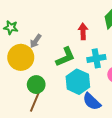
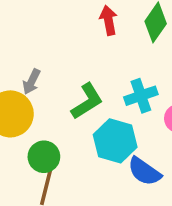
red arrow: (83, 31) -> (108, 20), moved

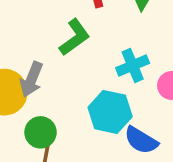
gray arrow: (31, 82) -> (31, 79), moved, size x1.4
green L-shape: (87, 101) -> (75, 37), moved

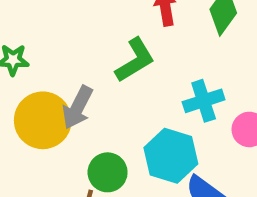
green circle: (41, 132) -> (108, 172), moved

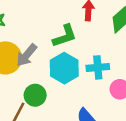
cyan hexagon: (171, 156) -> (64, 68), moved

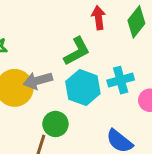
gray arrow: (27, 55) -> (38, 80), turned 45

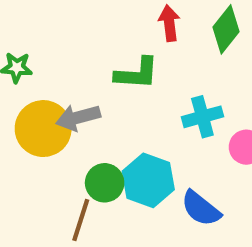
green L-shape: (77, 51) -> (137, 73), turned 32
cyan hexagon: (83, 88) -> (148, 180), moved

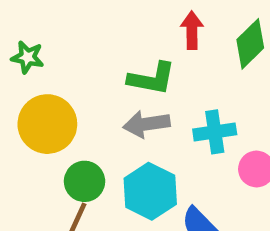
gray arrow: (78, 117) -> (146, 124), moved
green circle: (105, 183) -> (85, 181), moved

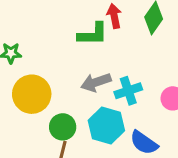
green L-shape: (152, 79) -> (93, 34), moved
cyan cross: (215, 132) -> (128, 91), moved

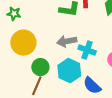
cyan cross: (128, 91) -> (87, 50), turned 30

